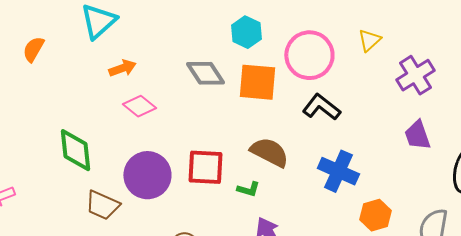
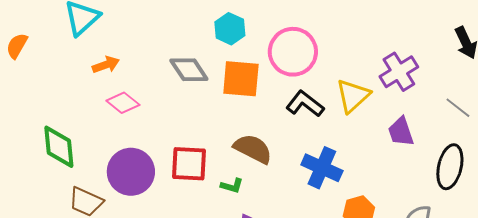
yellow triangle: (369, 40) -> (353, 96), moved, size x1.5

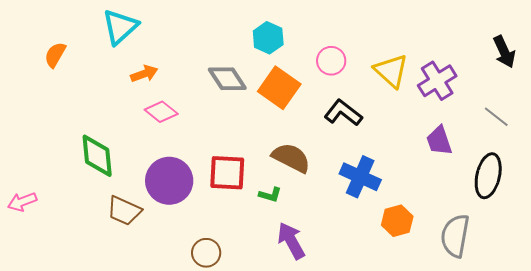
pink circle: (293, 52) -> (331, 61), size x0.6
orange square: (241, 79) -> (279, 88), turned 30
yellow triangle: (353, 96) -> (391, 71), moved, turned -36

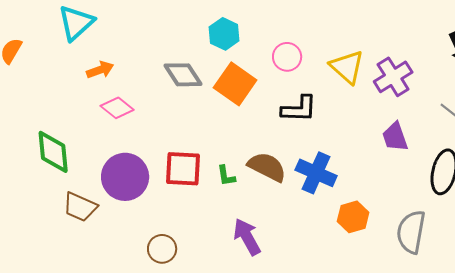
black L-shape: (343, 113) -> (299, 109), turned 144
brown semicircle: (291, 158) -> (267, 167), moved
green L-shape: (270, 195) -> (226, 176), moved, turned 65

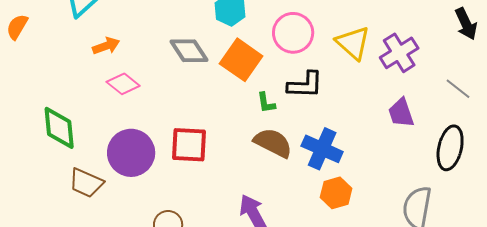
pink circle: (287, 57) -> (293, 33), size x1.4
green L-shape: (226, 176) -> (266, 103), moved
orange hexagon: (353, 217) -> (336, 193), moved

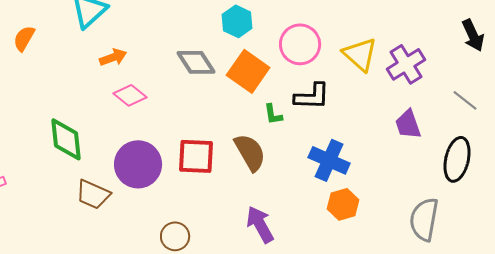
brown semicircle: (273, 143) -> (250, 152), moved, turned 33

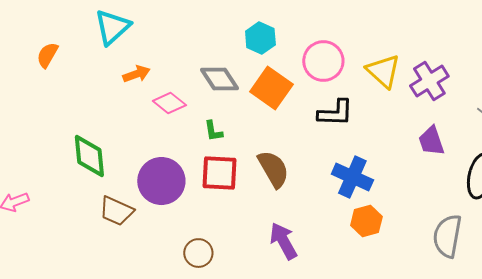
pink diamond: (130, 95) -> (169, 103), moved
green L-shape: (273, 114) -> (213, 131), moved

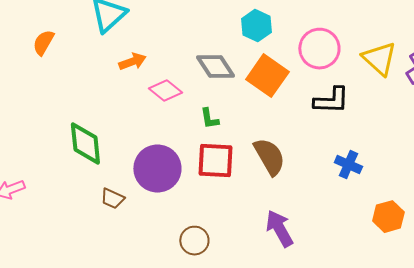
blue cross: (352, 177) -> (348, 165), size x0.7
brown trapezoid: (116, 211) -> (112, 199), size x0.7
orange hexagon: (366, 221) -> (388, 217), moved

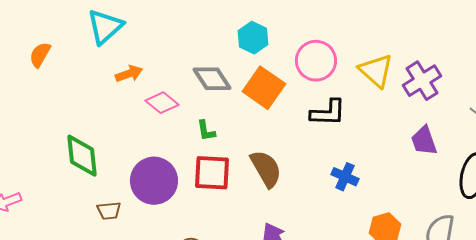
brown trapezoid: (112, 199) -> (109, 211), turned -30

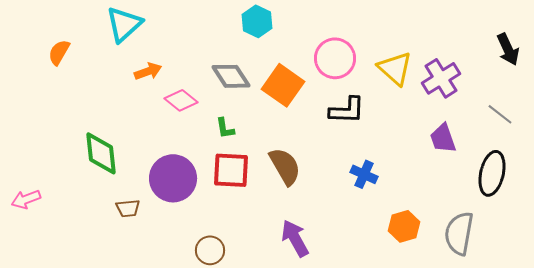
cyan hexagon: (253, 38) -> (257, 21), moved

